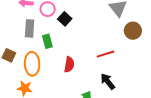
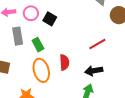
orange ellipse: (32, 64) -> (41, 70), moved
black arrow: (108, 81) -> (94, 71), moved, turned -48

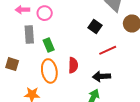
black square: (50, 19) -> (95, 27), moved

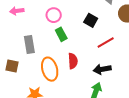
pink circle: (45, 13) -> (54, 15), moved
gray rectangle: (29, 35) -> (29, 45), moved
green rectangle: (49, 45) -> (61, 34), moved

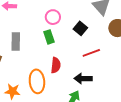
pink circle: (54, 15) -> (53, 17), moved
orange ellipse: (50, 69) -> (37, 81), moved

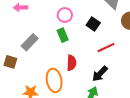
gray rectangle: (16, 41) -> (30, 42), turned 48
black arrow: (83, 79) -> (100, 74), turned -42

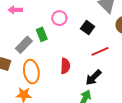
green rectangle: (63, 35) -> (42, 34), moved
orange ellipse: (54, 80) -> (31, 72), moved

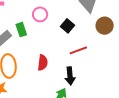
black arrow: (93, 77) -> (70, 76), turned -54

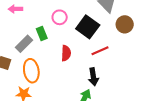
black square: (68, 26) -> (88, 27), size x1.6
red semicircle: (43, 63) -> (66, 53), moved

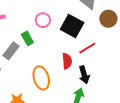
red semicircle: (66, 53) -> (67, 61), moved
orange ellipse: (31, 71) -> (41, 78), moved

